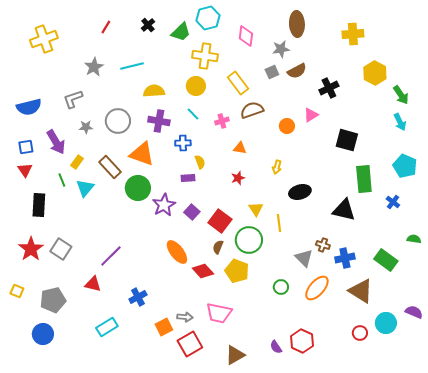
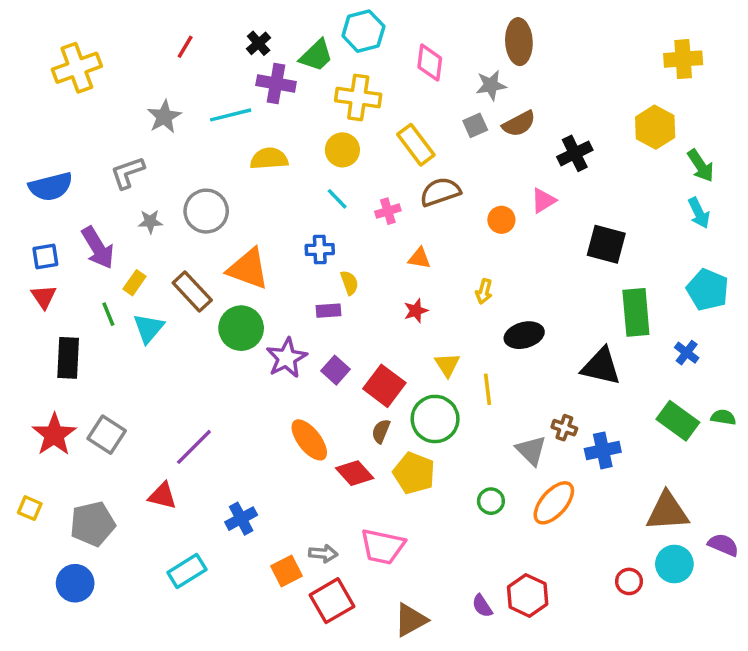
yellow cross: (353, 34) -> (683, 59), moved
purple cross: (159, 121) -> (276, 84), moved
green rectangle: (386, 260) -> (678, 421), moved
brown triangle: (361, 291) -> (667, 512), moved, turned -36

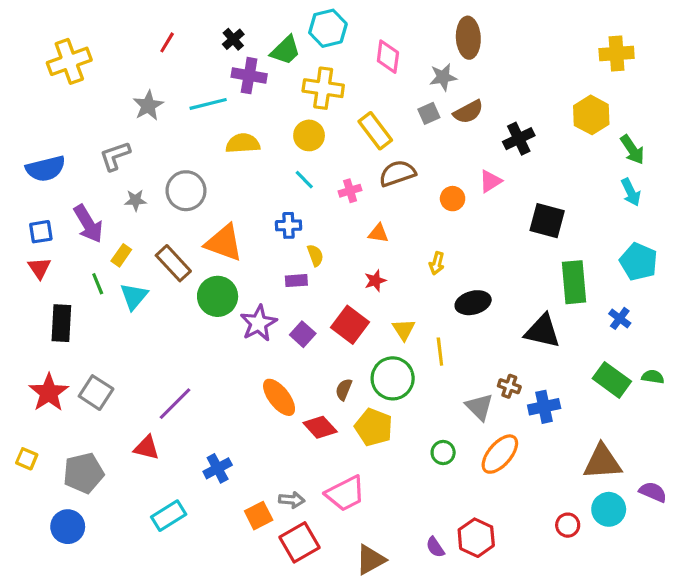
red square: (384, 386) -> (350, 325), moved
pink trapezoid: (383, 547) -> (345, 494), turned -39

